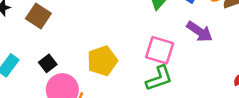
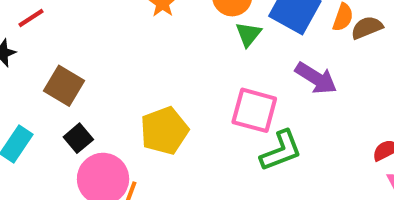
brown square: (38, 16) -> (64, 86), moved
green L-shape: (159, 78) -> (281, 151), moved

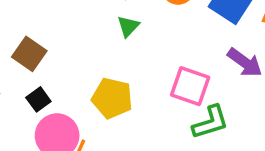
green triangle: (248, 34) -> (128, 26), moved
yellow pentagon: (164, 131) -> (112, 98), turned 30

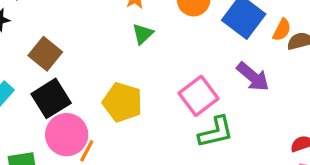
pink square: (190, 86) -> (199, 96), turned 30
black square: (38, 99) -> (51, 98), size x1.6

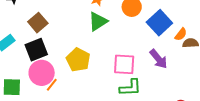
green triangle: (143, 34) -> (98, 21), size x1.5
pink square: (199, 96) -> (124, 64), turned 30

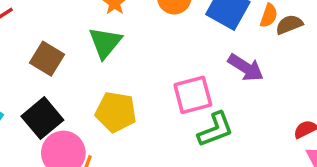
green triangle: (98, 21) -> (105, 43), moved
brown square: (38, 23) -> (47, 59), moved

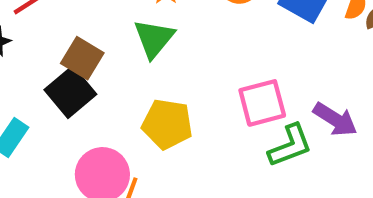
purple arrow: (246, 68) -> (335, 119), moved
black square: (42, 118) -> (70, 92), moved

